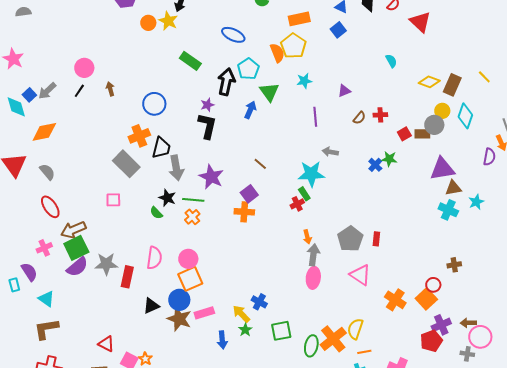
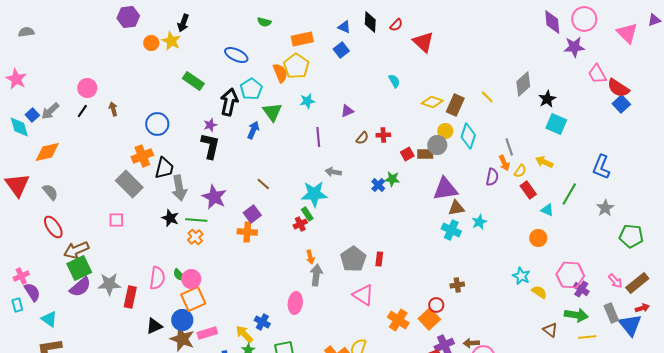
green semicircle: (156, 213) -> (179, 275), moved
pink cross: (44, 248) -> (21, 276), moved
pink ellipse: (313, 278) -> (295, 303), moved

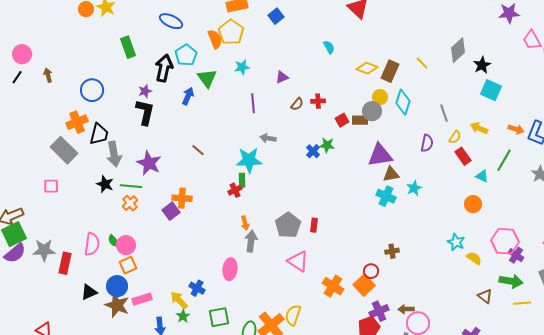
green rectangle: (193, 81) -> (128, 47), turned 35
orange arrow: (504, 163) -> (516, 129), moved, turned -49
purple square: (252, 214) -> (171, 211), moved
green rectangle: (307, 214) -> (242, 180), turned 32
orange square: (193, 299) -> (128, 265), size x0.7

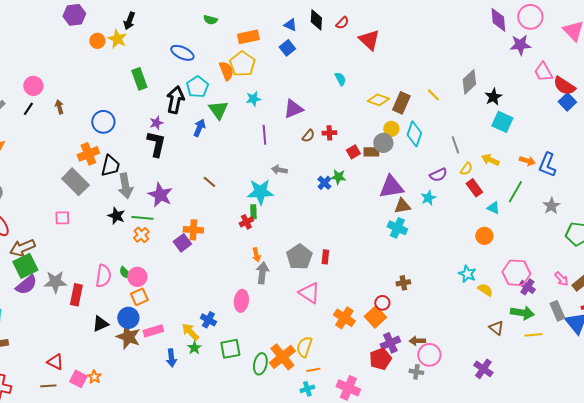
purple triangle: (282, 77) -> (293, 109), size x1.5
purple semicircle: (427, 143) -> (438, 175), turned 54
cyan star: (414, 188) -> (428, 198), moved

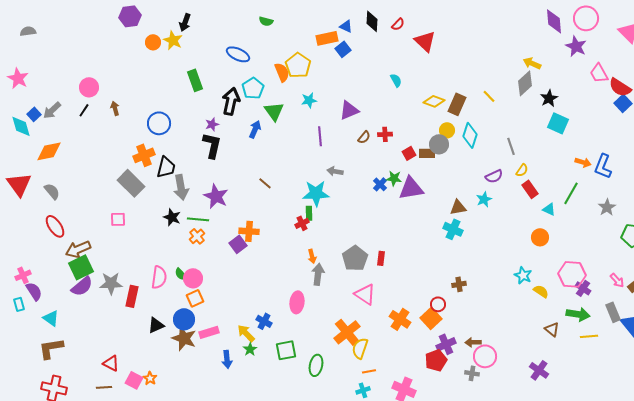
orange rectangle: (248, 37) -> (327, 38), moved
purple star: (520, 45) -> (576, 46), turned 30
yellow arrow: (490, 160) -> (532, 63), moved
purple triangle: (391, 187) -> (411, 188), moved
orange cross: (282, 357) -> (347, 332), moved

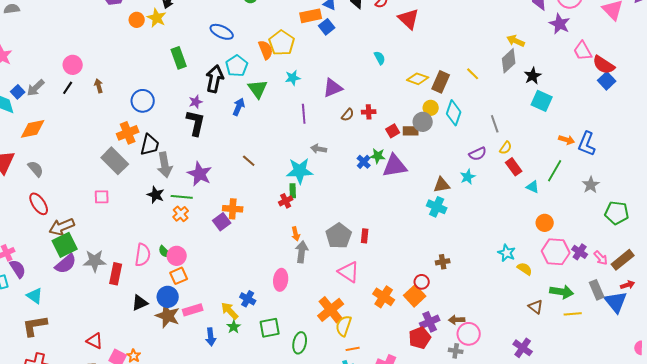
orange circle: (540, 237) -> (545, 223), moved
purple cross: (583, 288) -> (580, 252), moved

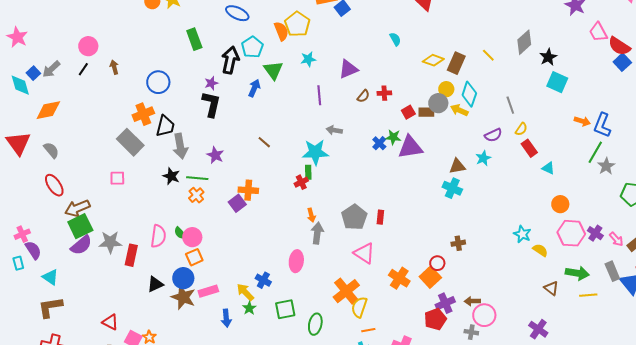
yellow arrow: (516, 41) -> (459, 110), moved
green line: (555, 171) -> (595, 152), moved
purple star: (200, 174) -> (215, 155), size x0.7

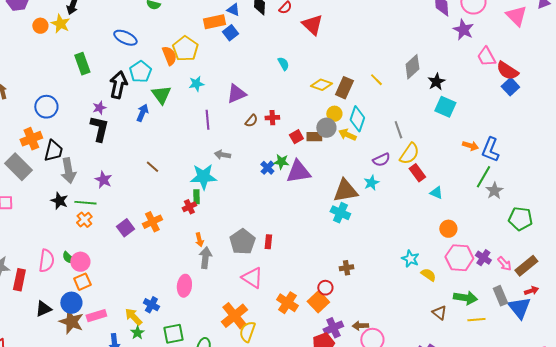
yellow semicircle: (521, 129) -> (409, 154), size x1.6
brown triangle: (457, 166) -> (345, 191), size x1.5
orange cross: (248, 190) -> (152, 222), moved, turned -30

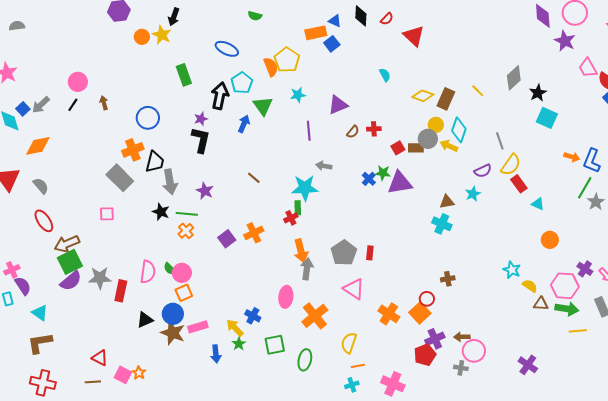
brown triangle: (345, 191) -> (447, 202), size x0.6
orange arrow: (199, 240) -> (301, 251), size x1.6
pink hexagon: (459, 258) -> (565, 286), moved
brown triangle: (439, 313) -> (541, 304), moved, turned -35
orange cross: (234, 316) -> (315, 316), moved

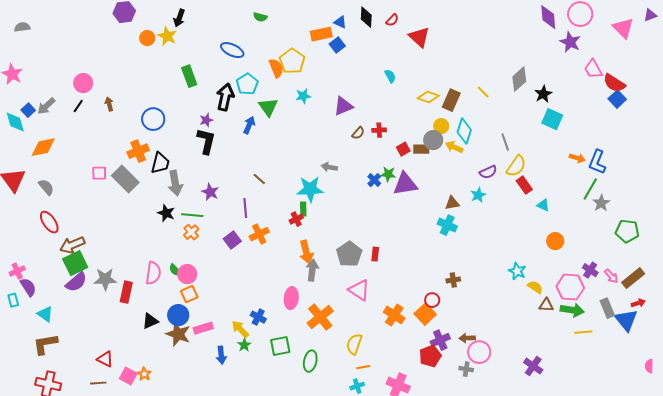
purple line: (309, 131) -> (245, 208), moved
pink square: (107, 214) -> (99, 173), moved

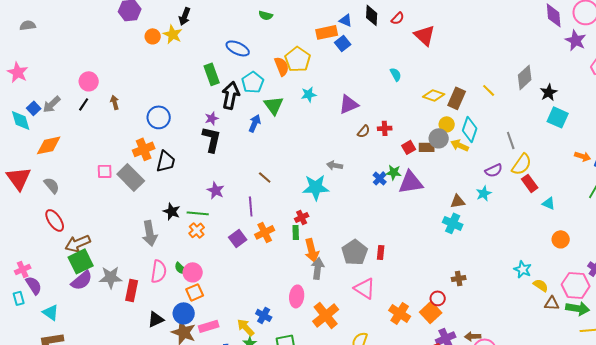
green rectangle: (189, 76) -> (212, 74), moved
gray arrow: (175, 183) -> (150, 233), moved
green rectangle: (303, 209) -> (296, 232), moved

